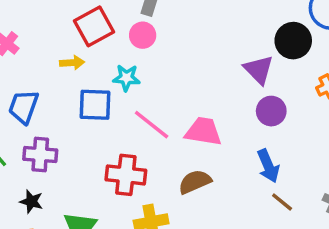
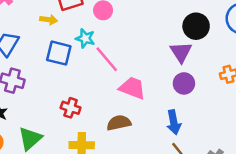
black circle: (293, 41) -> (196, 26), moved
pink line: (152, 125) -> (107, 59), moved
red cross: (126, 175) -> (71, 108), size x0.7

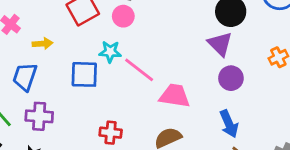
yellow arrow: (49, 20) -> (43, 44), moved

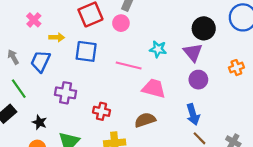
cyan star: (110, 52) -> (158, 49), moved
pink line: (139, 70) -> (129, 66), turned -30
blue square: (84, 74) -> (86, 51), moved
purple cross: (39, 116) -> (66, 93), moved

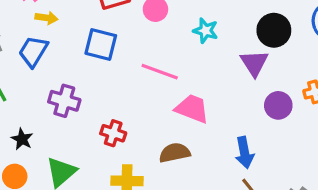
yellow arrow: (57, 37) -> (46, 18), moved
cyan star: (158, 49) -> (206, 31), moved
purple circle: (198, 80) -> (278, 105), moved

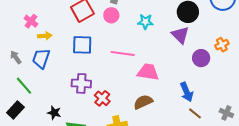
purple cross: (64, 101) -> (81, 83), moved
red cross: (113, 133) -> (102, 98), turned 35
black star: (22, 139) -> (54, 113), moved

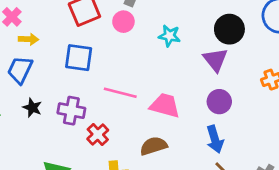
pink line: (123, 54) -> (120, 93), moved
purple circle: (201, 58) -> (219, 102), moved
black star: (54, 113) -> (32, 108), moved

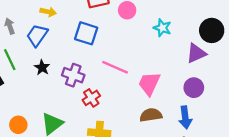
purple triangle: (215, 60) -> (196, 53), turned 35
pink trapezoid: (165, 106) -> (149, 84), turned -90
brown semicircle: (153, 146) -> (151, 115), moved

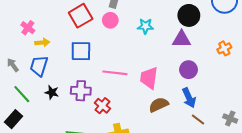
purple triangle: (196, 53) -> (182, 39), turned 42

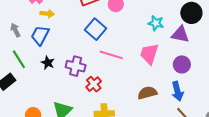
cyan star: (145, 26) -> (156, 23), moved
blue square: (81, 51) -> (95, 29), moved, turned 30
pink trapezoid: (149, 78) -> (149, 54), moved

